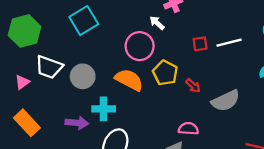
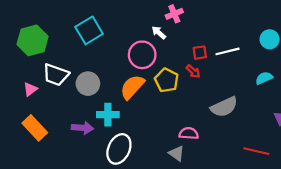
orange semicircle: (129, 80) -> (132, 87), turned -76
red arrow: (193, 86) -> (193, 71), moved

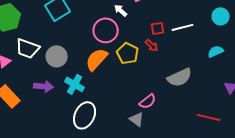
cyan cross: (108, 115) -> (75, 84), turned 30
purple arrow: (82, 128) -> (44, 86), moved
pink semicircle: (189, 133) -> (148, 101), turned 138

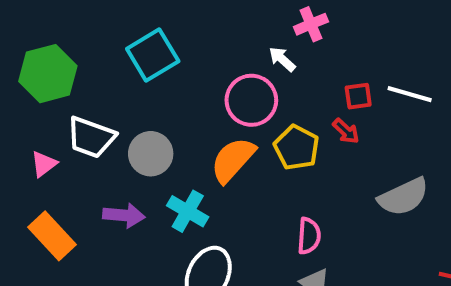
white line: (183, 27) -> (410, 94), turned 30
pink semicircle: (148, 101) -> (309, 236), moved, turned -48

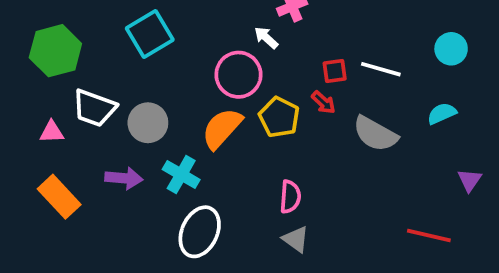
pink triangle: (44, 164) -> (52, 132), turned 35
gray semicircle: (403, 197) -> (375, 134), moved, turned 54

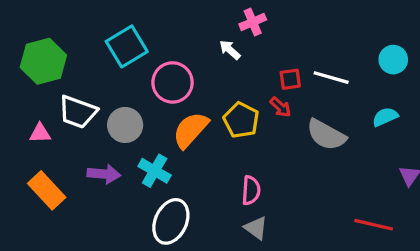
pink circle: (238, 75) -> (173, 82), moved

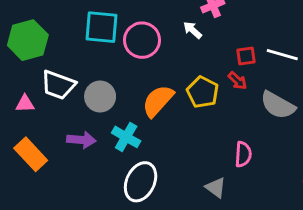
cyan square: (127, 46) -> (102, 27), turned 36
pink circle: (173, 82) -> (142, 40), moved
pink semicircle: (251, 190) -> (243, 154), moved

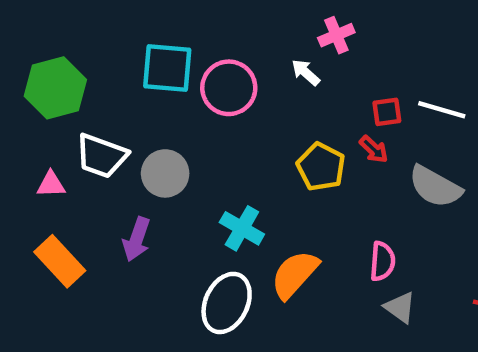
orange semicircle: (158, 101) -> (295, 274), moved
cyan cross: (126, 137) -> (242, 228), moved
purple arrow: (81, 140) -> (137, 239), turned 104
gray triangle: (216, 188) -> (400, 307), moved

